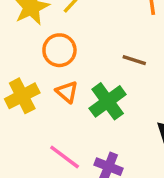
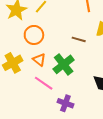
pink line: (65, 157) -> (44, 83), moved

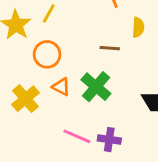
pink line: (44, 83) -> (77, 136), moved

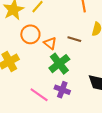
orange triangle: (61, 87) -> (50, 43), moved
purple cross: (109, 140) -> (62, 90), moved

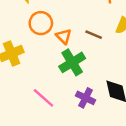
purple cross: (62, 90) -> (86, 98), moved

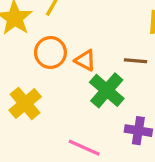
brown line: (94, 35) -> (136, 61), moved

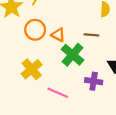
yellow cross: (25, 103) -> (32, 69), moved

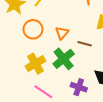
orange triangle: (58, 35) -> (62, 33), moved, turned 32
yellow cross: (32, 69) -> (36, 64), moved

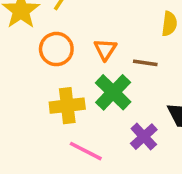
yellow cross: (36, 64) -> (67, 106), turned 30
purple cross: (79, 87) -> (144, 137), turned 35

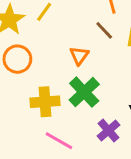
orange circle: (56, 49) -> (17, 59), moved
brown line: (145, 63) -> (104, 30), moved, turned 36

